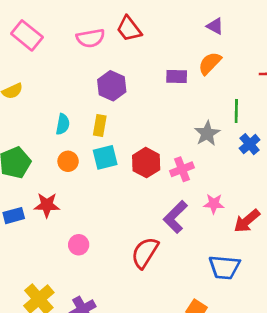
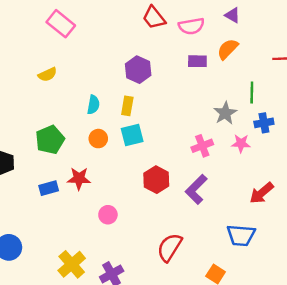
pink semicircle: (91, 38) -> (191, 26), moved
blue cross: (250, 144) -> (264, 123), turned 30
red hexagon: (146, 163) -> (156, 180), moved
pink star: (214, 204) -> (241, 143), moved
red semicircle: (145, 253) -> (170, 247), moved

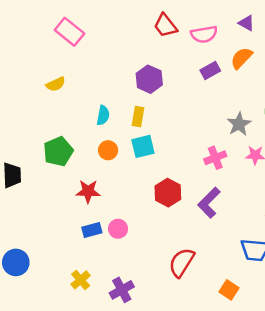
purple rectangle: (197, 61) -> (210, 70), turned -30
blue rectangle: (49, 188) -> (92, 230), moved
yellow cross: (72, 264) -> (81, 280), size x0.7

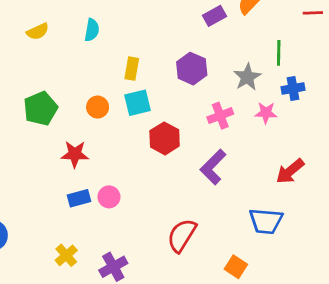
purple hexagon: (149, 79) -> (192, 69), moved
cyan semicircle: (103, 115) -> (92, 30), moved
red hexagon: (168, 193) -> (165, 138), moved

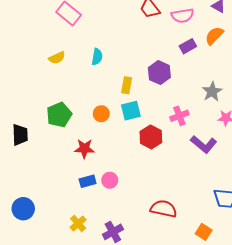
purple hexagon: (192, 69) -> (159, 73), moved
pink cross: (220, 116) -> (179, 116), moved
purple L-shape: (213, 167) -> (204, 144), moved, turned -95
red semicircle: (182, 235) -> (164, 209), turned 70

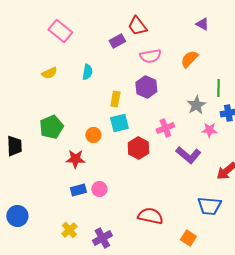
pink semicircle: (183, 16) -> (150, 56), moved
orange semicircle: (214, 36) -> (189, 59), moved
purple rectangle: (188, 46) -> (117, 41), moved
orange circle: (101, 114) -> (93, 135), moved

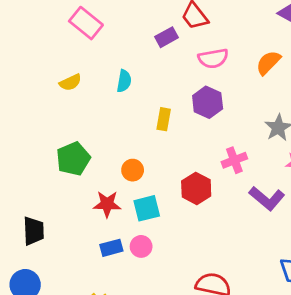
cyan square: (119, 123) -> (147, 208), moved
black trapezoid: (14, 146) -> (34, 231), moved

